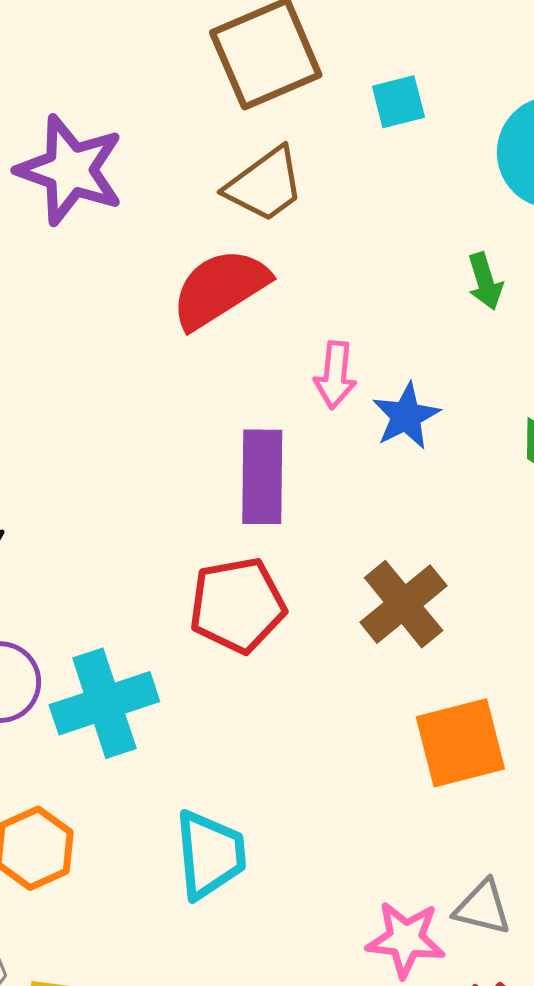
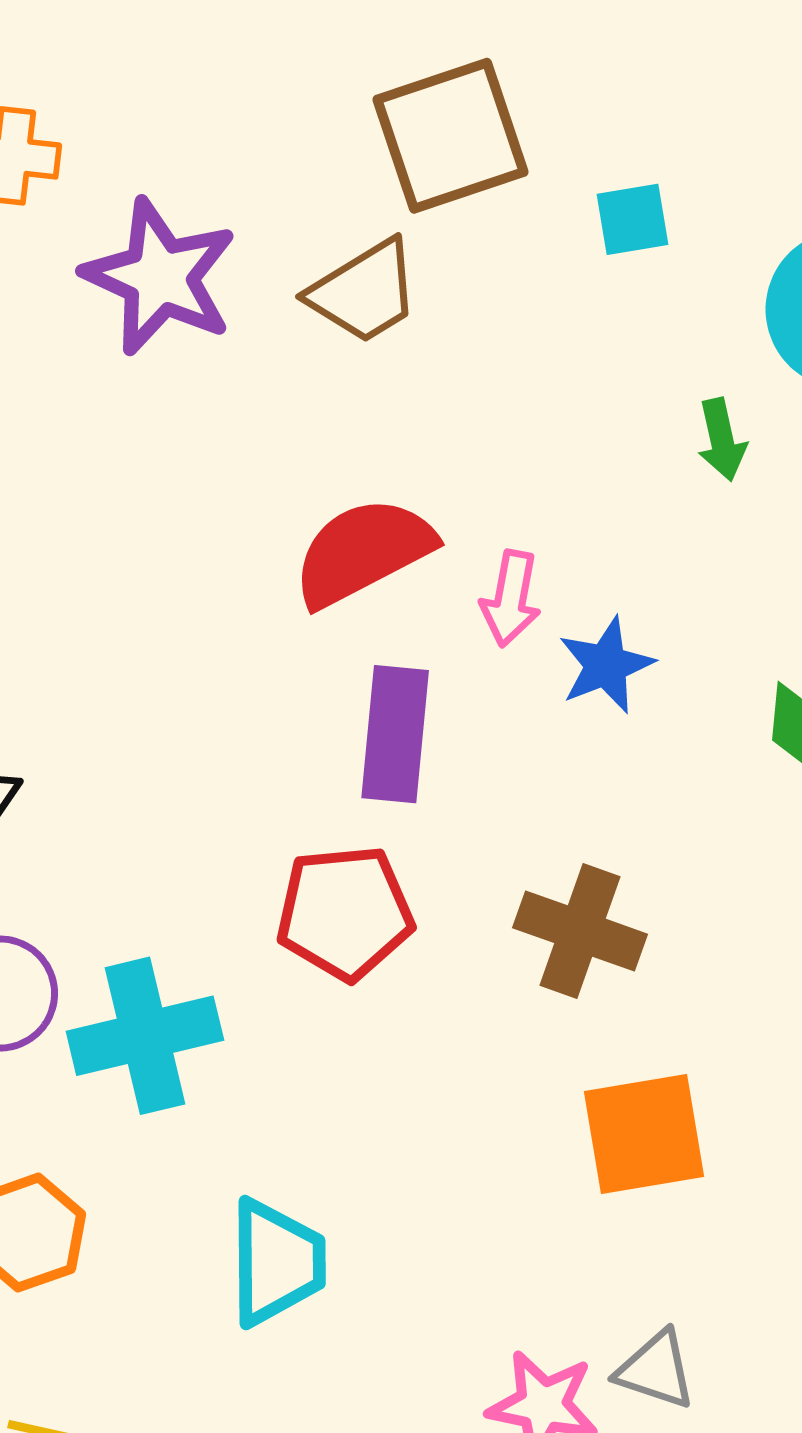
brown trapezoid: (265, 185) -> (364, 292), moved
green arrow: (485, 281) -> (722, 440), moved
red semicircle: (220, 288) -> (363, 552), moved
brown cross: (404, 604) -> (580, 931), turned -36

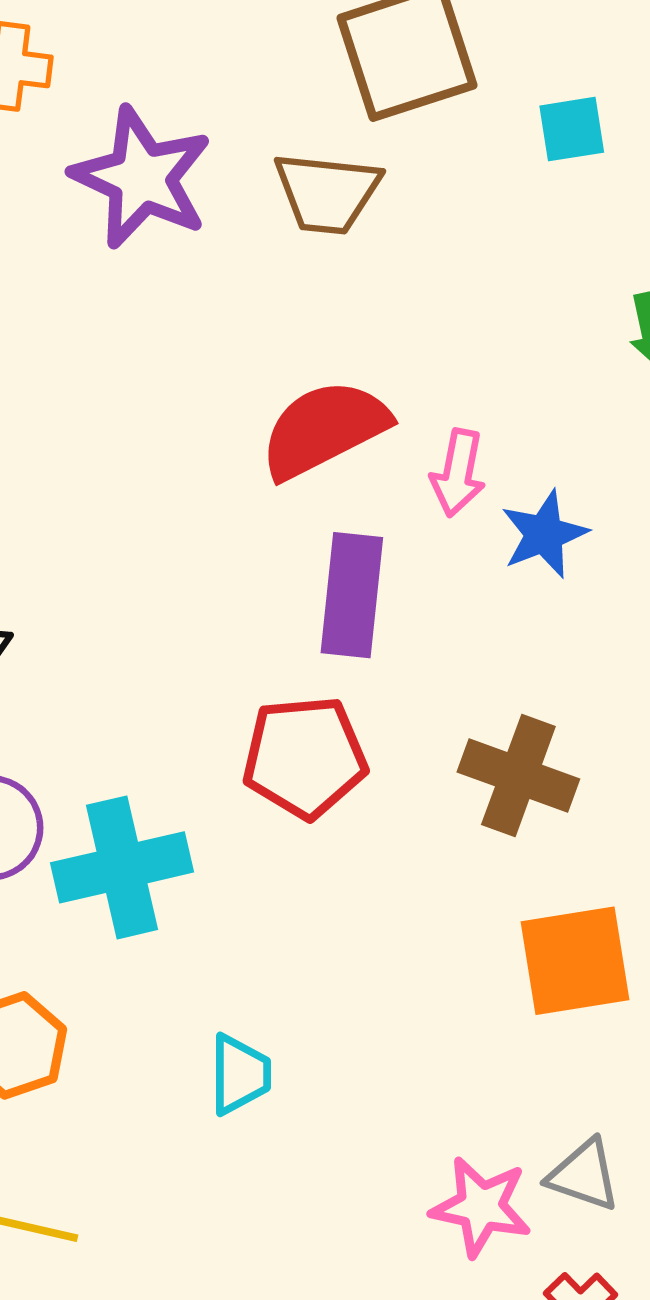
brown trapezoid: (364, 292) -> (327, 193), turned 37
cyan trapezoid: (276, 1262) -> (240, 1074), size x0.7

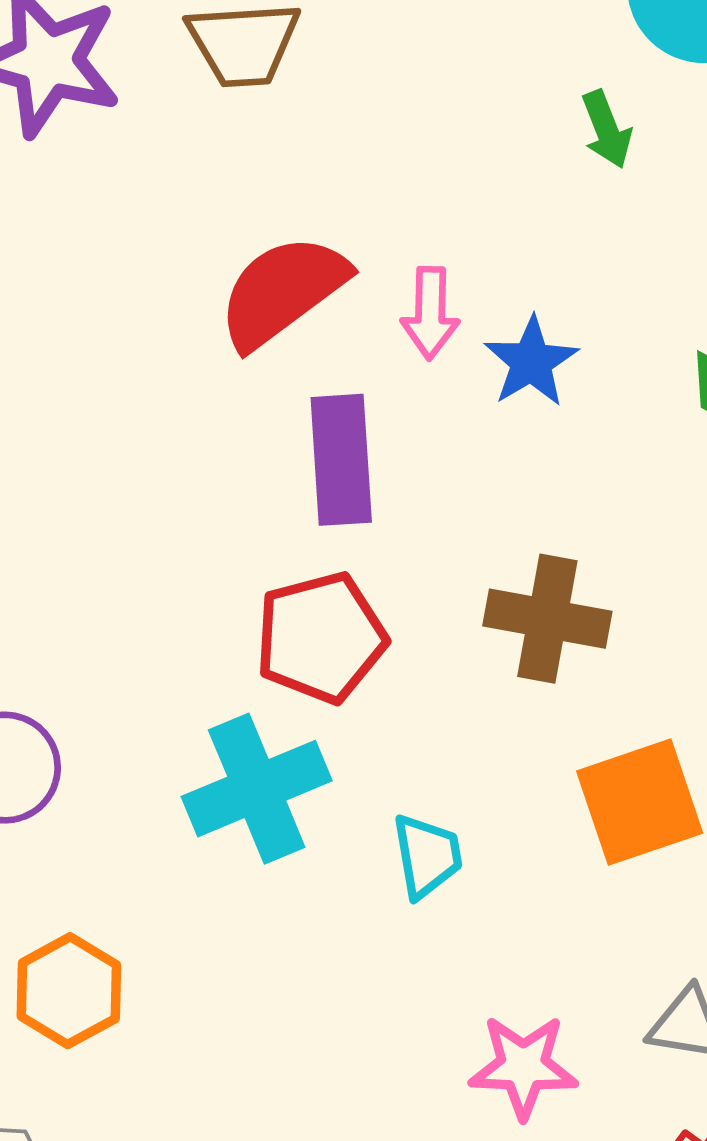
cyan cross: (122, 867) -> (257, 789), moved
cyan trapezoid: (240, 1074) -> (427, 856), moved
pink star: (481, 1207) -> (523, 1067), moved

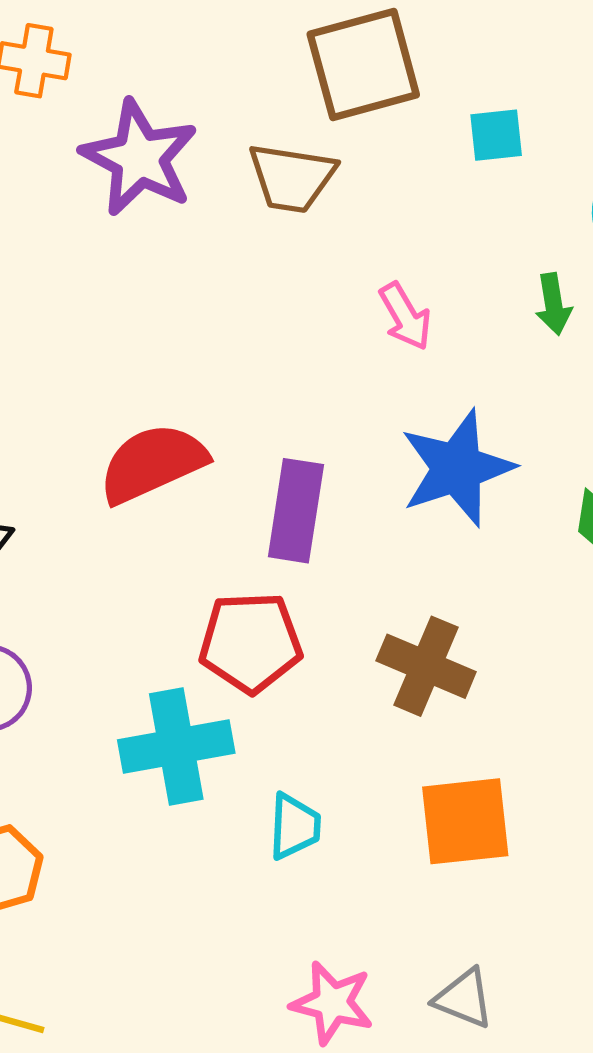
red semicircle: (283, 291) -> (153, 463), moved
pink arrow: (430, 313) -> (405, 316), moved, turned -44
blue star: (531, 362) -> (457, 468), size x1.6

